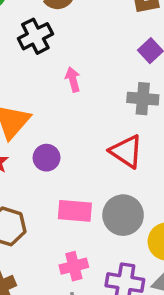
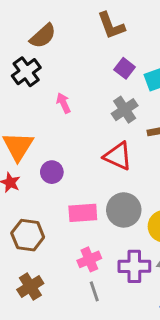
gray cross: (143, 99) -> (125, 110), turned -30

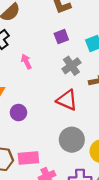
purple square: (125, 68) -> (61, 37), moved, turned 32
pink rectangle: (83, 213) -> (28, 158), moved

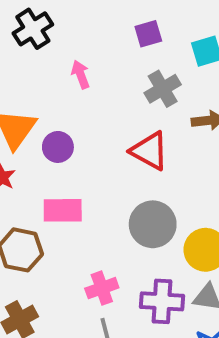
purple circle: (18, 113) -> (58, 147), moved
pink rectangle: (28, 158) -> (63, 210), moved

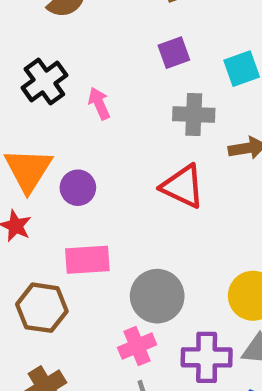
black cross: (33, 29) -> (44, 82), moved
gray cross: (163, 89) -> (194, 115), turned 36
gray circle: (153, 224) -> (157, 296), moved

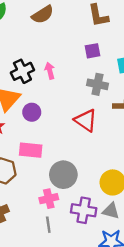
black cross: (44, 82) -> (22, 71), moved

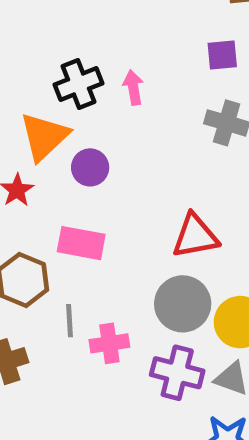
red triangle: (86, 120) -> (195, 236), moved, turned -50
gray circle: (63, 175) -> (183, 304), moved
gray line: (48, 225) -> (70, 321), moved

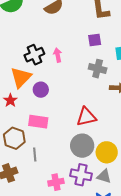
pink cross: (109, 343) -> (56, 182), moved

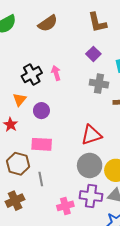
purple square: (95, 40) -> (93, 54), turned -32
orange triangle: (21, 77) -> (20, 100), size x0.6

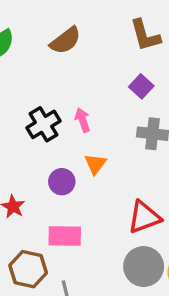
orange triangle: (20, 100) -> (95, 164), moved

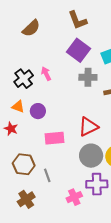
purple square: (141, 86) -> (78, 50), size x1.6
orange triangle: (95, 164) -> (18, 107), moved, turned -40
pink rectangle: (65, 236) -> (55, 138), moved

